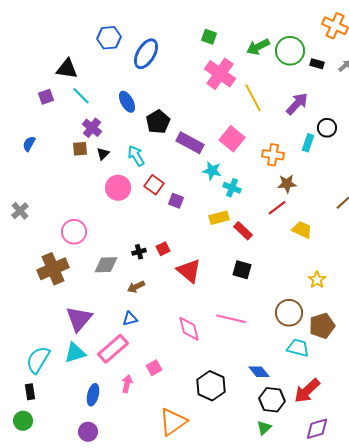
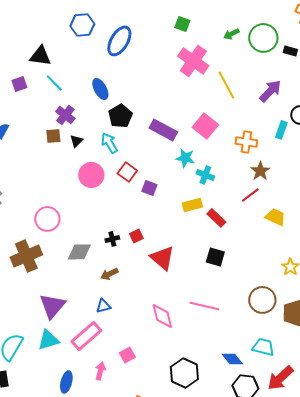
green arrow: (258, 47) -> (231, 34), size x0.7
black pentagon: (158, 122) -> (120, 116), moved
brown star: (287, 184) -> (260, 171), turned -30
cyan trapezoid: (298, 348) -> (263, 347), moved

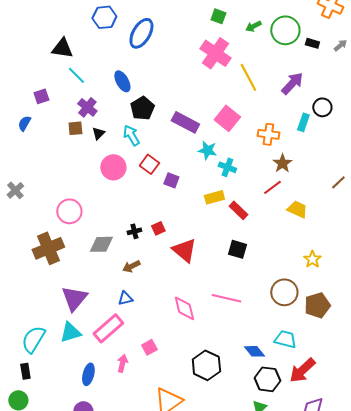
green square: (182, 24) -> (218, 16), moved
purple square: (19, 84) -> (41, 96), moved

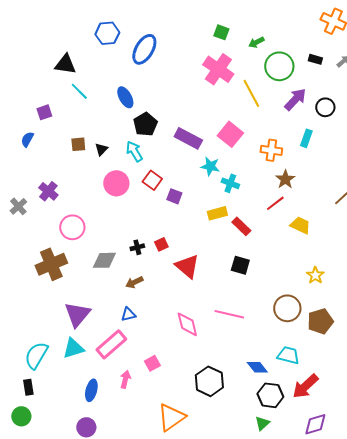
green circle: (285, 30) -> (279, 66), moved
purple cross: (87, 107) -> (48, 191), moved
black circle: (322, 107) -> (325, 107), moved

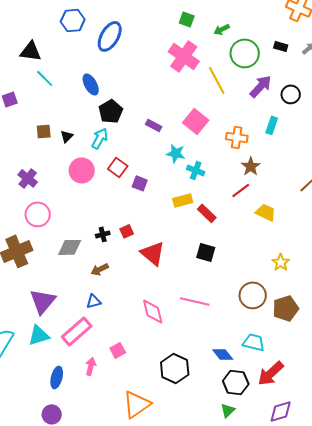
purple rectangle: (188, 138) -> (154, 125), size x0.6
cyan arrow: (134, 151) -> (100, 138), turned 60
purple cross: (48, 191) -> (28, 178), moved

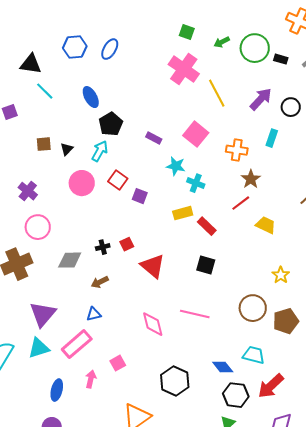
blue hexagon: (73, 20) -> (75, 47), moved
blue ellipse: (110, 36) -> (110, 49), size x0.7
green circle: (245, 53) -> (255, 48), moved

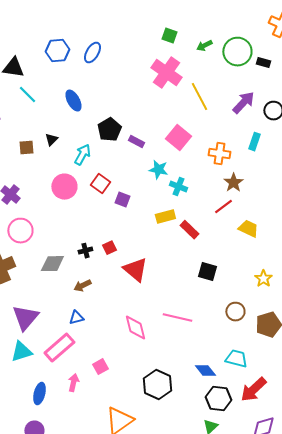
black pentagon: (111, 124) -> (109, 130), moved
black triangle: (67, 149) -> (51, 140), moved
black square: (206, 265) -> (207, 272), moved
brown circle: (253, 308) -> (235, 312), size x0.7

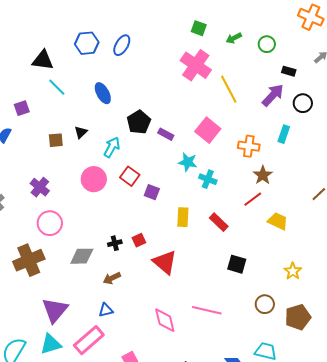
green circle: (237, 52) -> (267, 44), size x0.6
black rectangle: (263, 63) -> (289, 71), moved
yellow rectangle: (165, 217) -> (183, 217), moved, turned -72

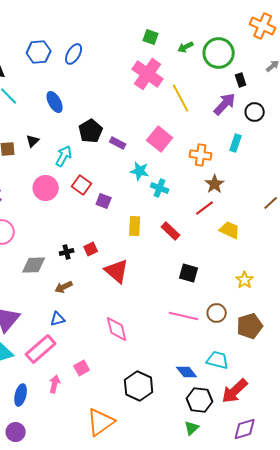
green circle: (267, 44) -> (219, 53), size x1.8
black rectangle: (289, 71) -> (241, 80), turned 56
pink line: (207, 310) -> (184, 316), moved

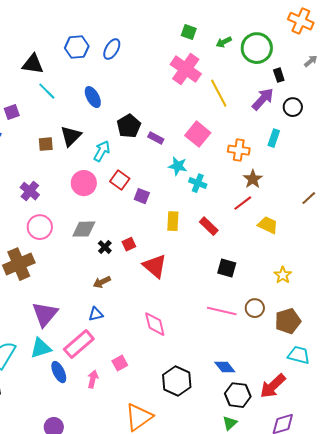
black triangle: (33, 141) -> (71, 136), size x1.6
black cross: (67, 252) -> (105, 247), turned -32
gray diamond: (34, 265) -> (84, 229), moved
cyan trapezoid: (218, 360) -> (299, 355), moved
blue ellipse: (21, 395) -> (59, 372), moved, turned -40

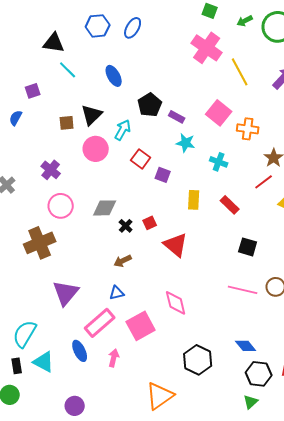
orange cross: (239, 150) -> (248, 129), moved
cyan star: (178, 166) -> (186, 143), moved
pink circle: (84, 183) -> (96, 149), moved
cyan triangle: (41, 348) -> (44, 362), moved, turned 45
pink square: (120, 363) -> (141, 326), moved, size x1.8

